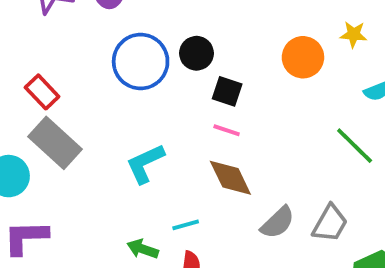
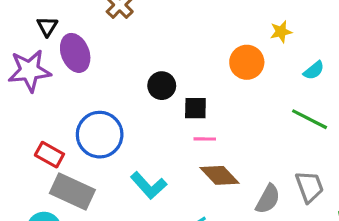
blue circle: (141, 62) -> (100, 135), moved
cyan L-shape: (145, 164) -> (149, 185), turned -90
gray trapezoid: (330, 223) -> (309, 187), turned -32

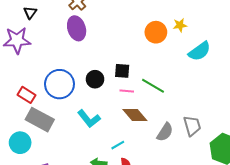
purple ellipse: (75, 53) -> (77, 28), moved
orange circle: (247, 62) -> (156, 32), moved
cyan semicircle: (314, 70) -> (199, 51), size x1.6
black circle: (162, 86) -> (95, 79), moved
green line: (310, 119) -> (153, 86), moved

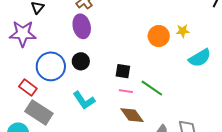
black circle: (95, 79) -> (81, 61), moved
blue circle: (59, 84) -> (51, 66), moved
cyan L-shape: (89, 119) -> (84, 100), moved

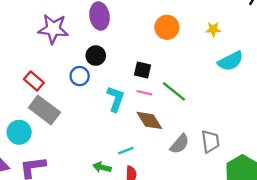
purple star: (23, 34) -> (53, 29), moved
orange circle: (159, 36) -> (167, 27), moved
blue circle: (51, 66) -> (80, 76), moved, size x0.6
cyan L-shape: (84, 100) -> (116, 99), moved, turned -130

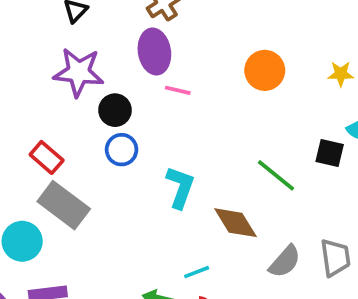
black circle: (96, 56) -> (115, 110), moved
black square: (142, 70) -> (330, 153), moved
pink line: (144, 93) -> (178, 90), moved

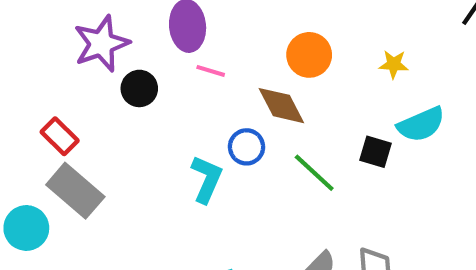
purple star: (79, 72) -> (101, 44), turned -30
blue circle: (122, 150) -> (246, 147), moved
brown diamond: (235, 223) -> (281, 106), moved

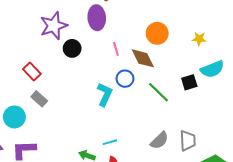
pink line: (211, 71) -> (116, 49), moved, turned 56
black square: (376, 152) -> (189, 82), turned -35
gray rectangle: (75, 191) -> (39, 99), size x0.6

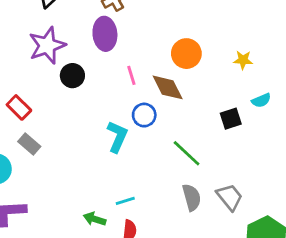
cyan semicircle: (212, 69) -> (261, 100), size x0.6
green line: (158, 92) -> (187, 153), moved
gray semicircle: (159, 140) -> (192, 197), turned -60
gray trapezoid: (188, 141) -> (230, 197), turned -35

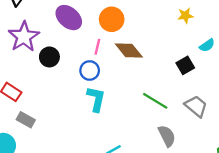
purple ellipse: (105, 34) -> (69, 18), turned -32
orange circle: (186, 54) -> (112, 19), moved
pink line: (131, 75) -> (97, 47), turned 42
blue circle: (144, 115) -> (90, 70), moved
gray trapezoid: (230, 197) -> (196, 106), moved

